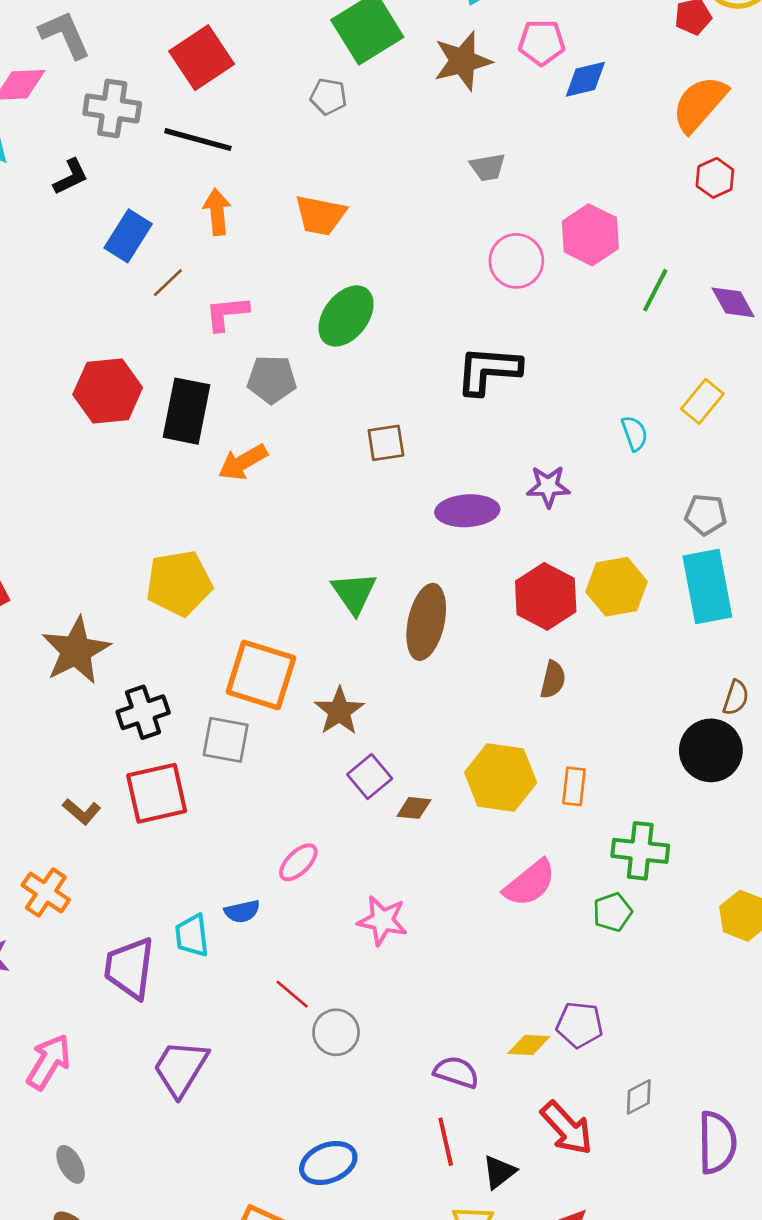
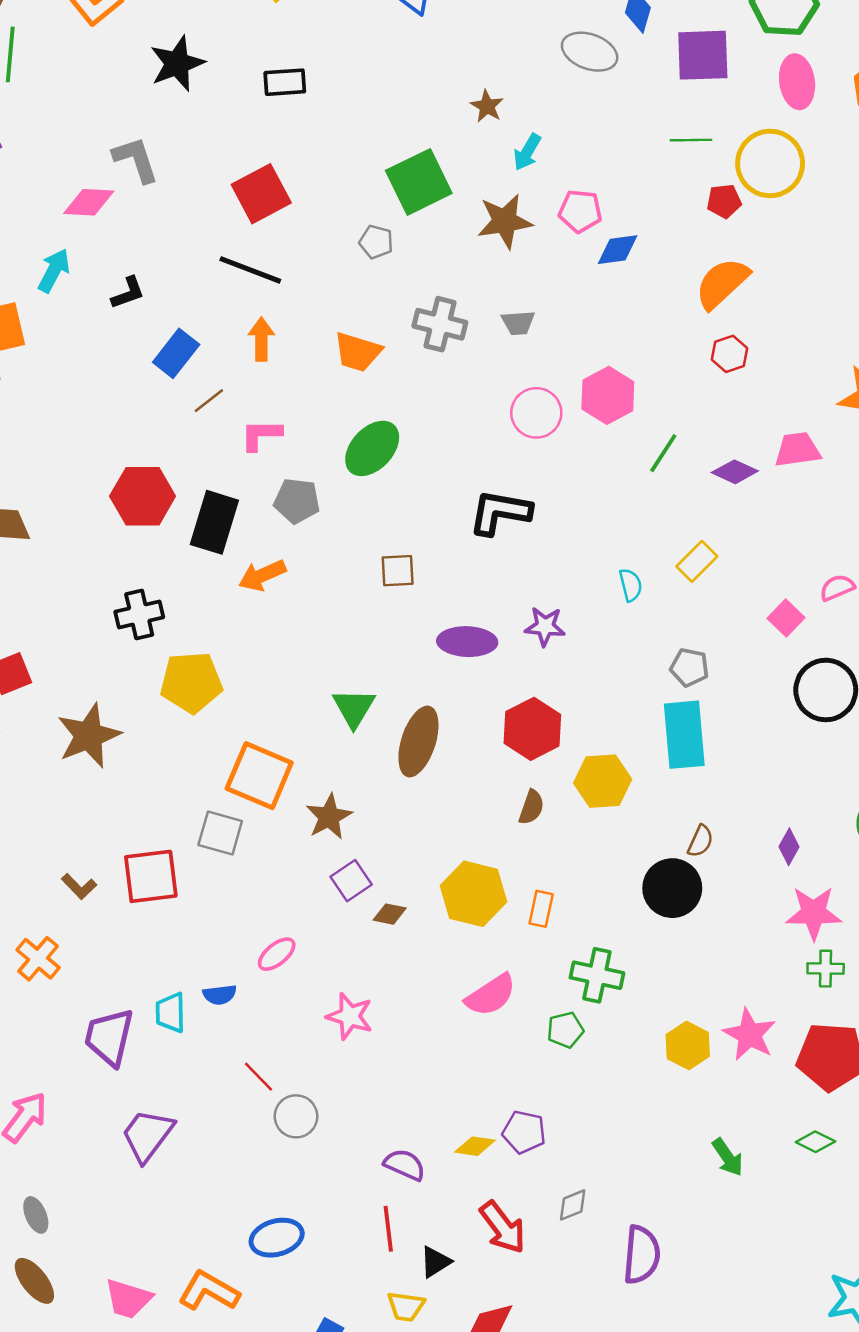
gray cross: (112, 108) -> (440, 324), moved
purple diamond: (733, 302) -> (735, 472), turned -42
yellow hexagon: (617, 587) -> (603, 781), moved
black cross: (143, 712) -> (139, 614), moved

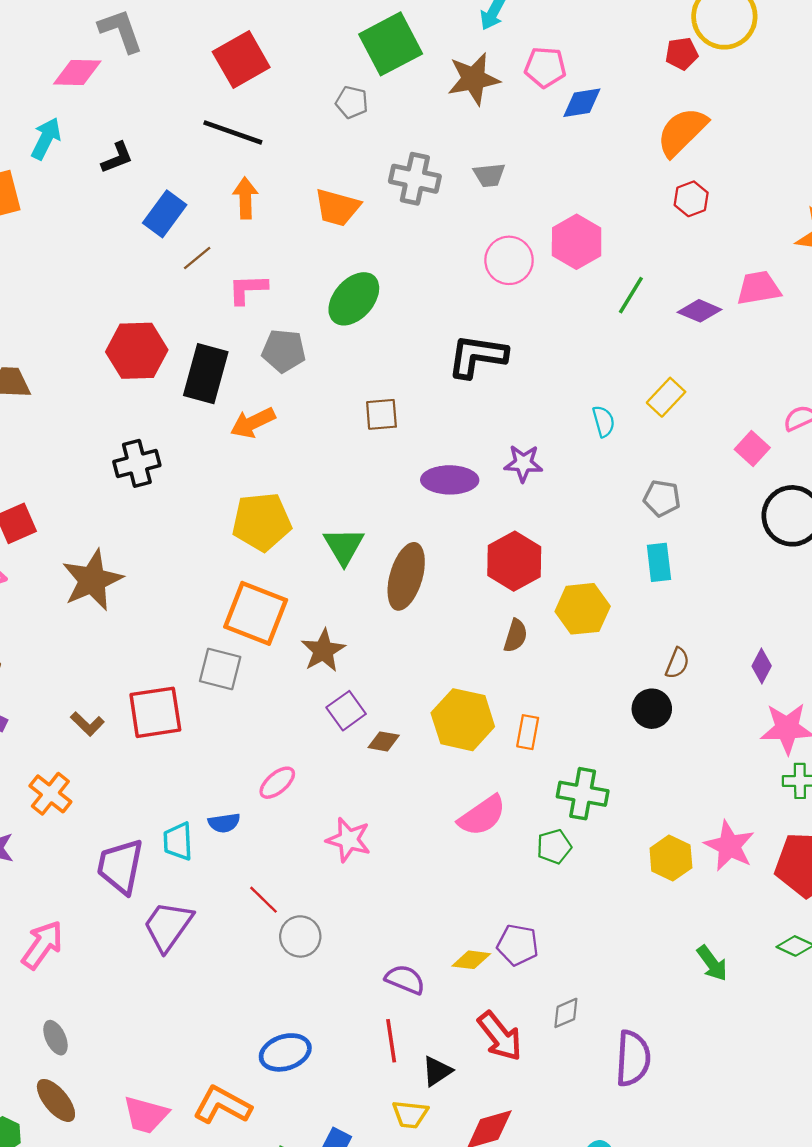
yellow pentagon: (191, 682) -> (262, 522), moved
cyan rectangle: (684, 735) -> (659, 562), size x0.6
black circle: (672, 888) -> (652, 709), size x0.7
purple trapezoid: (147, 1135) -> (168, 926), moved

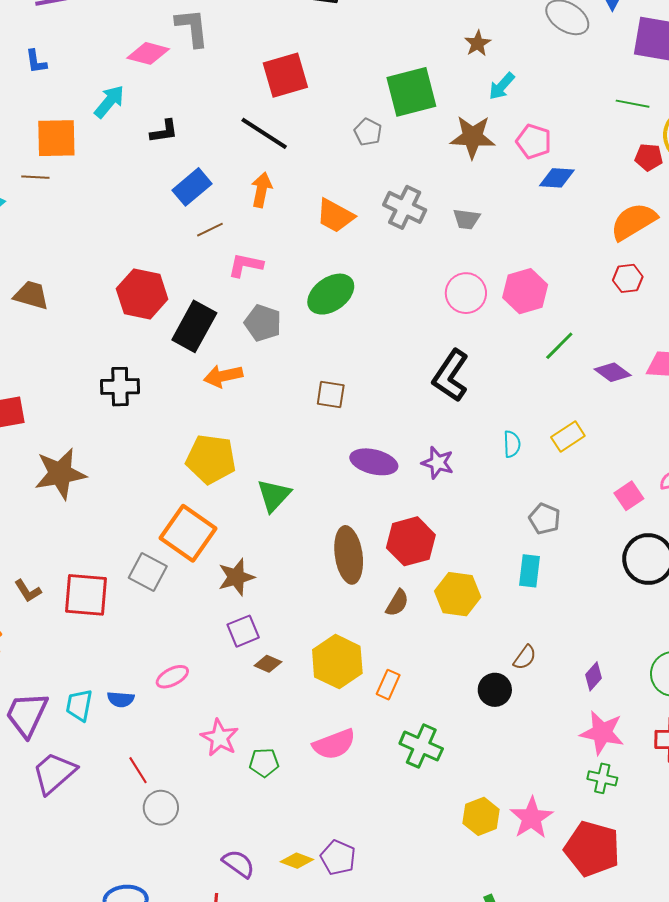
black L-shape: (477, 356) -> (451, 376), moved, turned -78
brown ellipse: (406, 576) -> (349, 555), moved, turned -38
green pentagon: (554, 847) -> (264, 763), moved

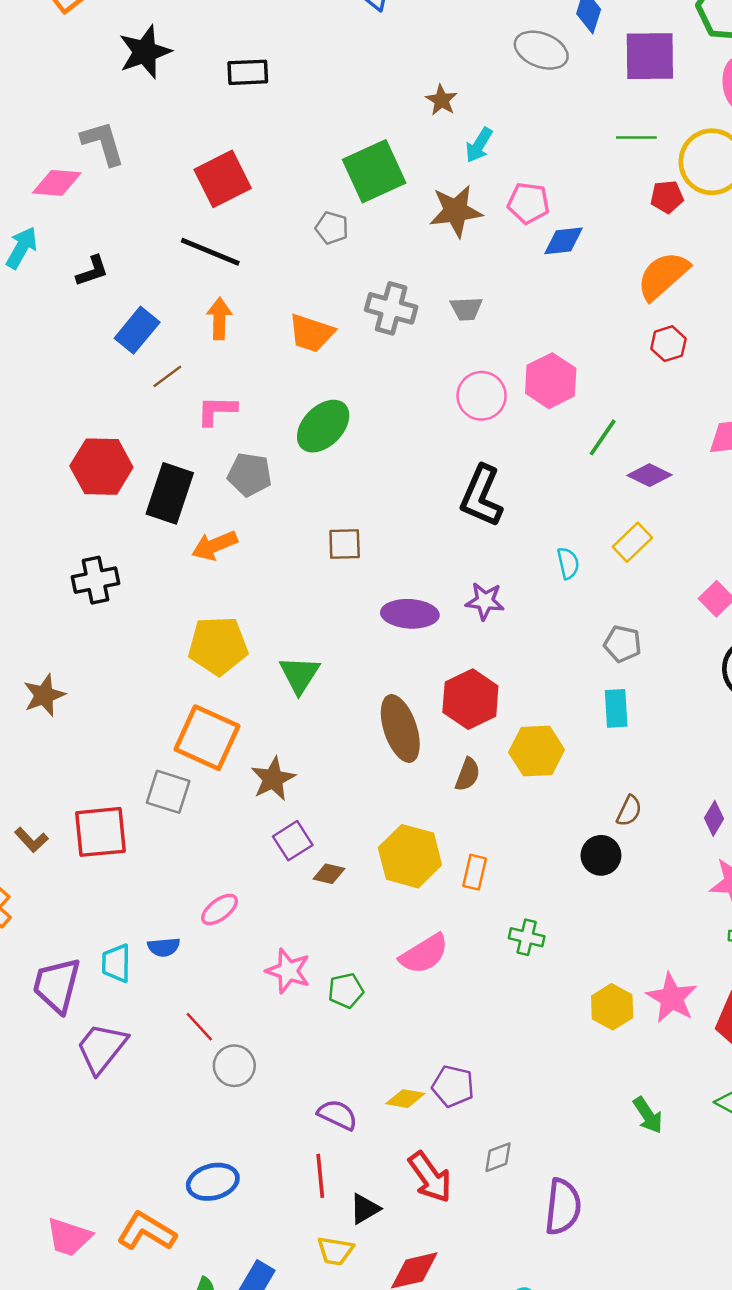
purple diamond: (613, 372) -> (650, 475), moved
brown star: (60, 474) -> (44, 695), size x0.7
green cross: (421, 746) -> (527, 937), size x0.7

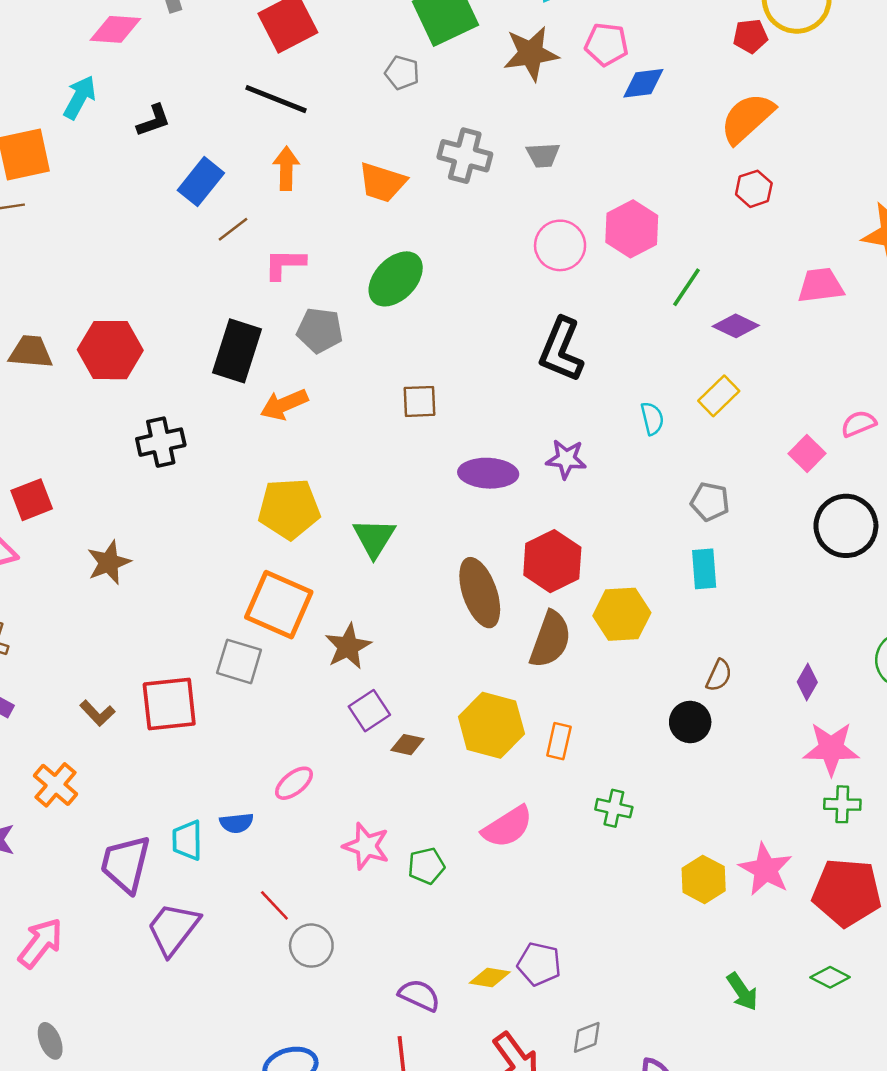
red hexagon: (101, 467) -> (110, 350), moved
brown semicircle: (468, 774) -> (550, 639), size x1.6

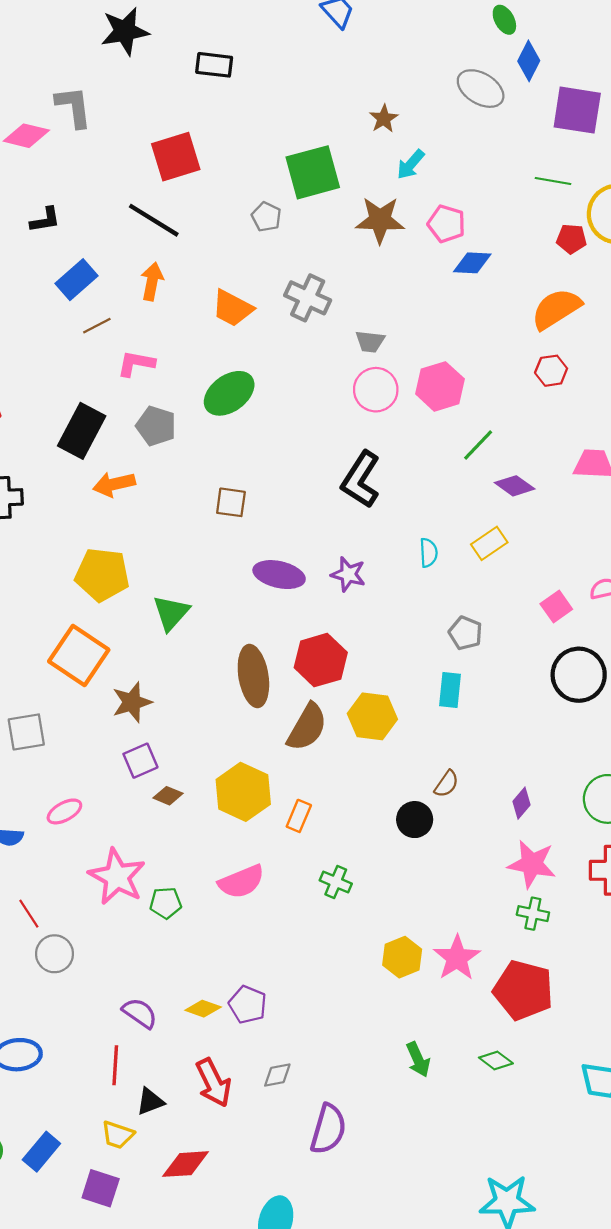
gray trapezoid: (543, 155) -> (370, 342), moved
gray square: (239, 661) -> (26, 732), moved, turned -36
pink star: (366, 846) -> (117, 877), size x1.4

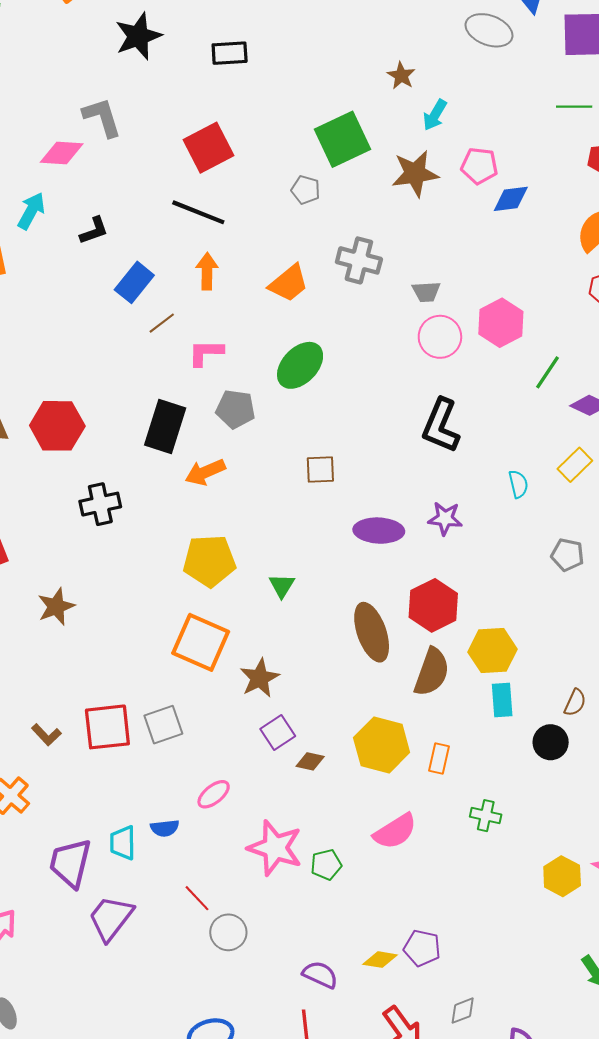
orange trapezoid: (232, 308) -> (289, 283), turned -57
green triangle: (171, 613) -> (282, 586), size x0.7
cyan rectangle: (450, 690) -> (502, 700), moved

